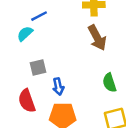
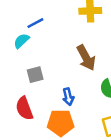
brown arrow: (97, 38) -> (86, 58), moved
blue arrow: (58, 87) -> (68, 97), moved

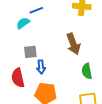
blue arrow: (68, 97) -> (41, 67), moved

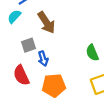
brown arrow: (73, 44) -> (46, 22), moved

